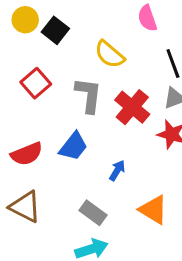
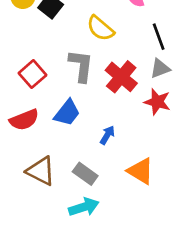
red square: (36, 83) -> (33, 74), moved
brown triangle: (25, 207) -> (41, 171), moved

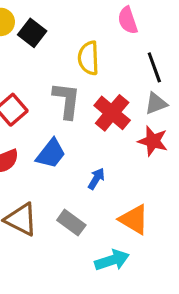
yellow semicircle: (100, 28) -> (89, 58), turned 48
cyan arrow: (84, 207) -> (112, 260), moved

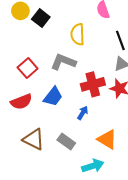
gray L-shape: (67, 100) -> (63, 62), turned -75
red cross: (112, 113) -> (93, 84), moved, turned 35

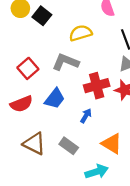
yellow semicircle: (78, 34) -> (81, 33), turned 75

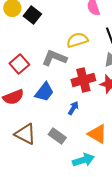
yellow semicircle: (81, 33) -> (77, 40), moved

